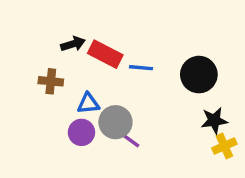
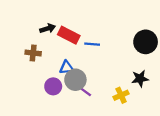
black circle: (199, 75) -> (146, 42), moved
blue triangle: (88, 103) -> (67, 67), moved
yellow cross: (224, 146) -> (121, 95), moved

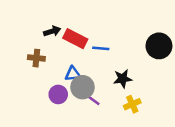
black star: (140, 79) -> (123, 79), moved

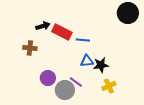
black circle: (159, 46) -> (128, 13), moved
blue triangle: (73, 74) -> (87, 61), moved
gray circle: (82, 87) -> (65, 90), moved

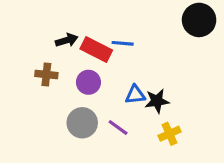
blue line: (83, 40) -> (123, 43), moved
purple circle: (48, 78) -> (88, 82), moved
gray circle: (65, 90) -> (82, 123), moved

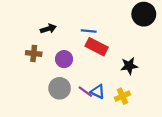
red rectangle: (96, 50) -> (97, 47), moved
blue triangle: (135, 95) -> (98, 92), moved, turned 32
black star: (157, 101) -> (129, 66), moved

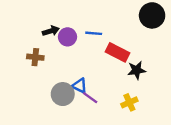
red rectangle: (97, 47) -> (118, 52), moved
purple circle: (64, 59) -> (67, 37), moved
blue triangle: (98, 92) -> (79, 86), moved

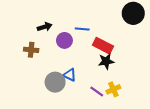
purple circle: (67, 37) -> (64, 40), moved
black star: (137, 70) -> (106, 61), moved
purple line: (90, 98) -> (97, 91), moved

